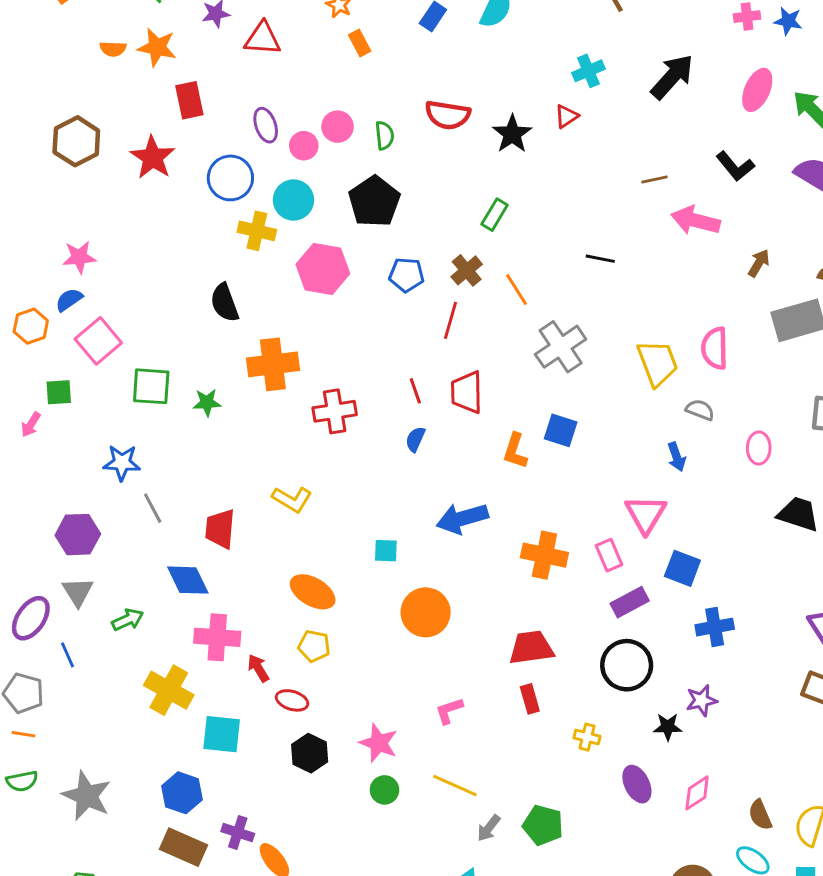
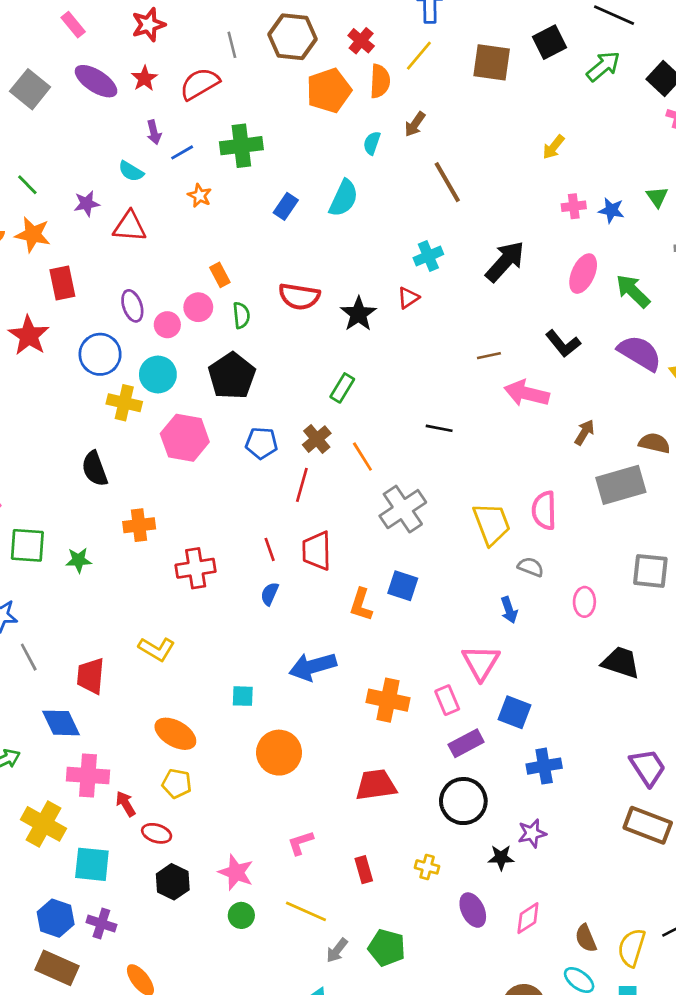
orange rectangle: (360, 43) -> (220, 275), moved
orange cross: (273, 364) -> (139, 525), size x0.7
red rectangle: (530, 699) -> (364, 870), moved
purple cross: (238, 832) -> (101, 923), moved

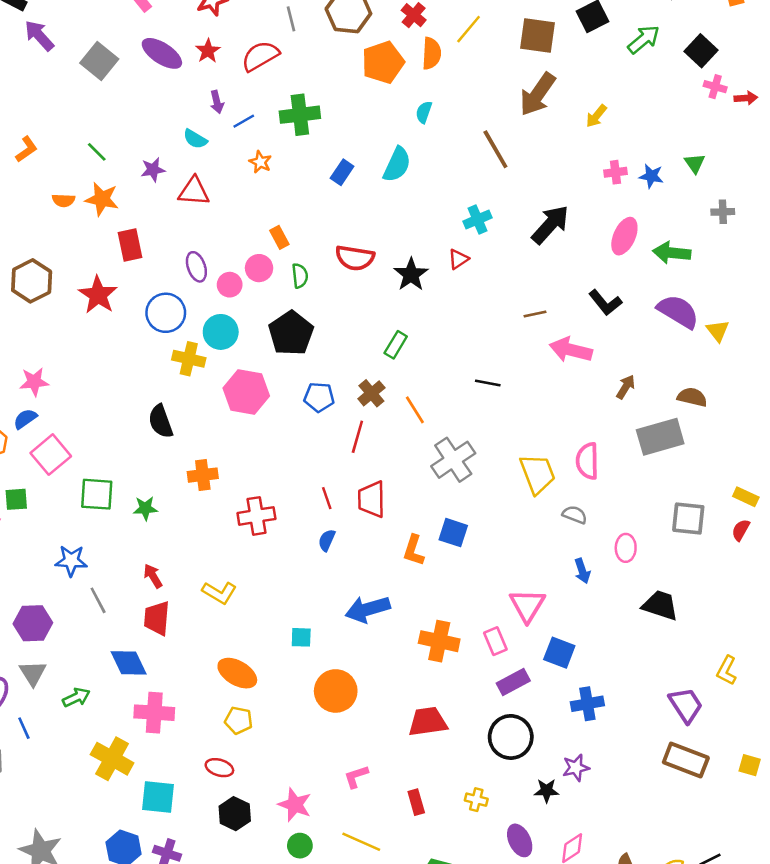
brown arrow: (415, 124) -> (538, 94), moved, size x1.8
green arrow: (633, 291) -> (672, 253), turned -39
blue arrow: (509, 610) -> (582, 571), moved
red arrow: (126, 804) -> (153, 576), moved

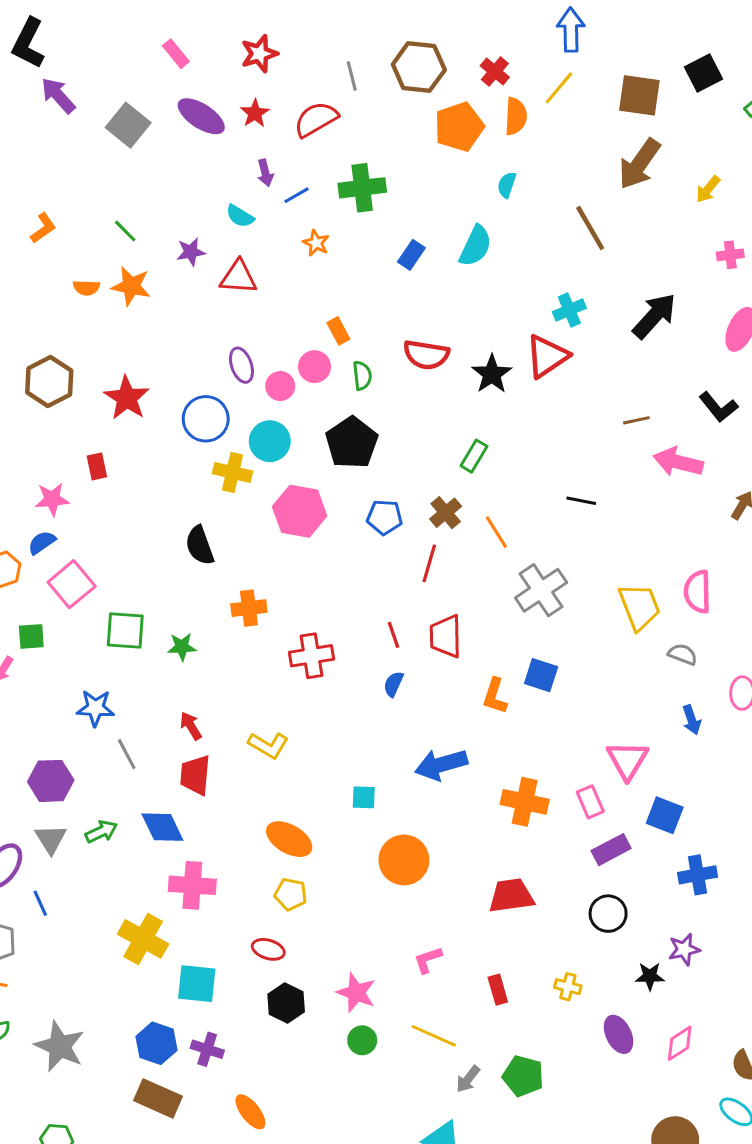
red rectangle: (130, 245) -> (97, 466), moved, size x0.7
red triangle: (458, 259) -> (547, 356), size x1.8
green arrow: (76, 697) -> (101, 832), moved
black circle: (511, 737) -> (608, 914), size x0.7

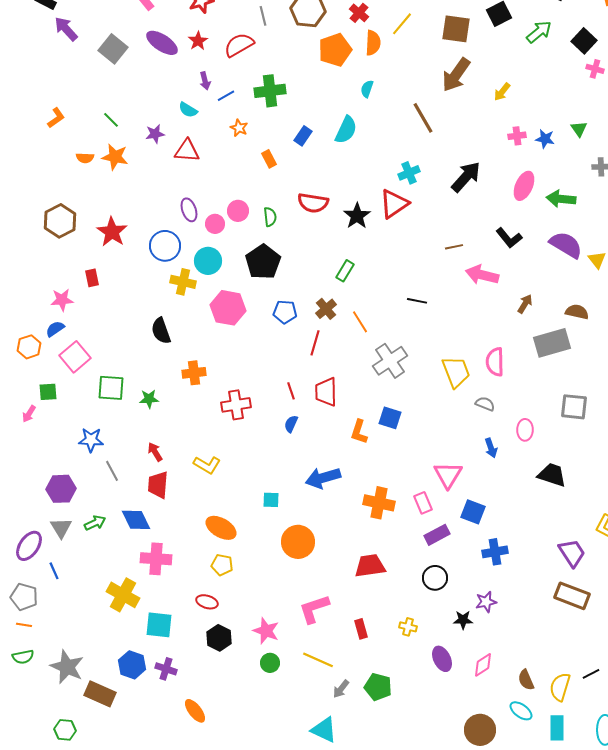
orange rectangle: (338, 331) -> (269, 159), moved
pink L-shape: (428, 960) -> (314, 609), size x1.6
brown rectangle: (158, 1098) -> (100, 694), moved

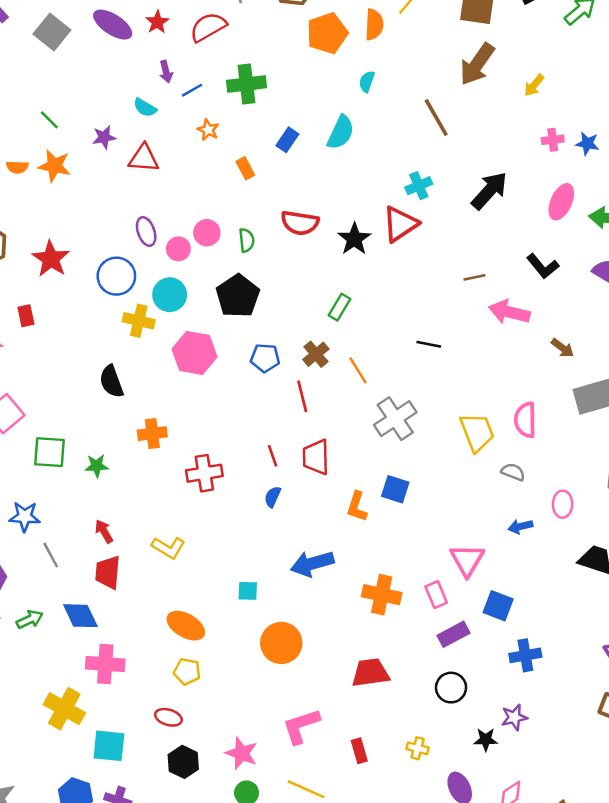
brown arrow: (525, 304) -> (563, 348), turned 96
red line: (315, 343) -> (302, 396), turned -30
blue arrow: (491, 448) -> (520, 526), turned 96

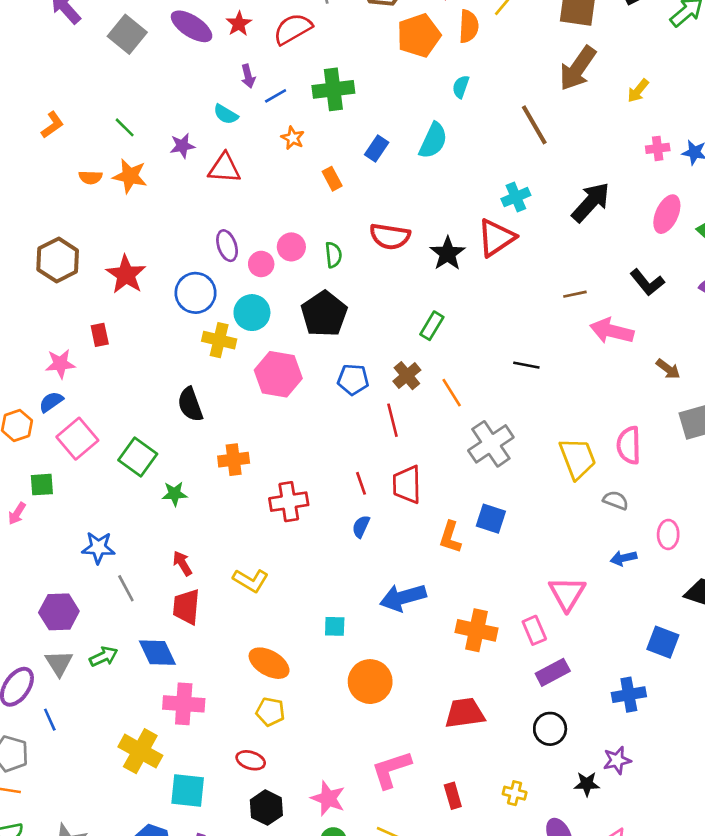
green square: (49, 452) -> (138, 457), moved, turned 32
blue square: (498, 606) -> (663, 642), moved

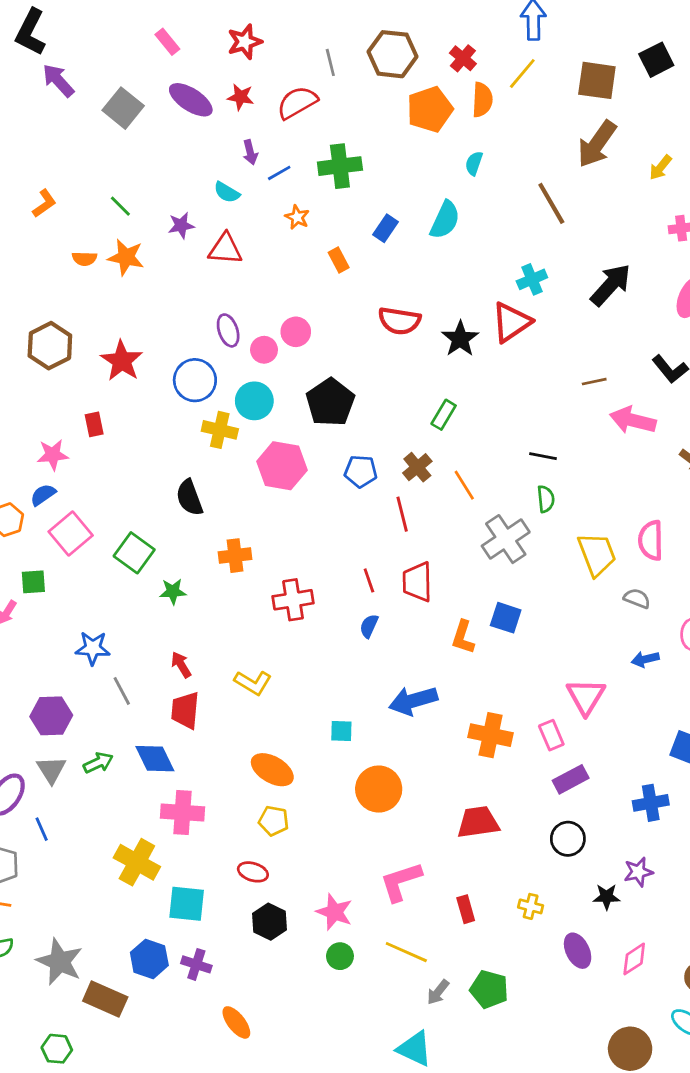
red star: (239, 24) -> (241, 97), turned -30
green semicircle: (333, 255) -> (546, 499), moved

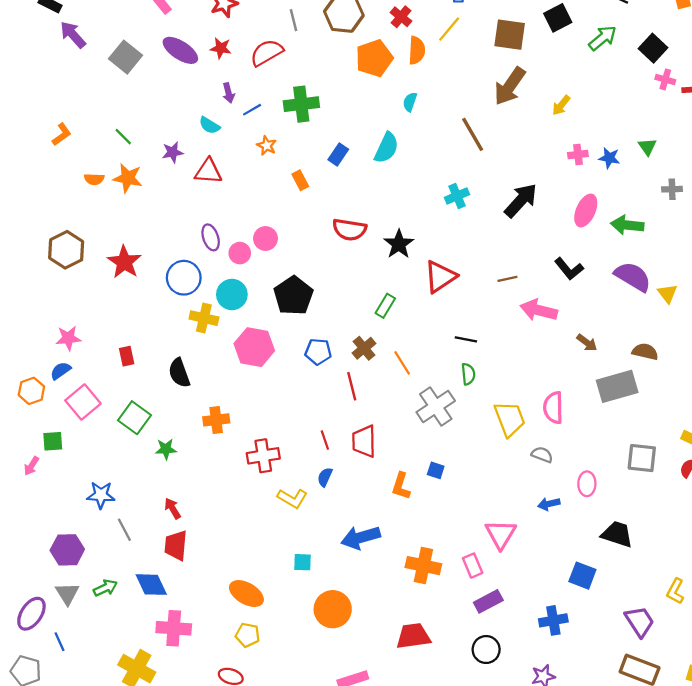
red triangle: (511, 322) -> (440, 277), moved
red rectangle: (94, 424) -> (127, 356), moved
blue square: (506, 618) -> (436, 470), size x0.7
yellow L-shape: (253, 683) -> (292, 498), moved

